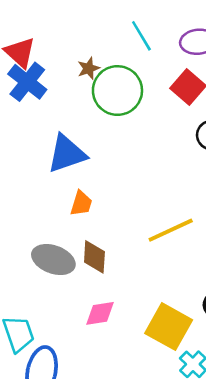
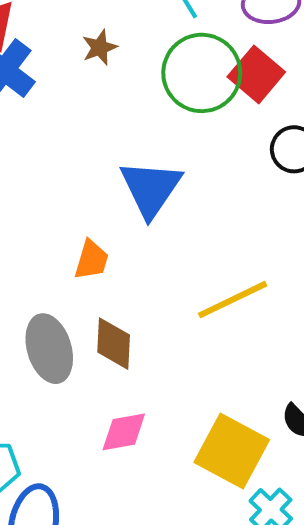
green circle: (117, 91) -> (202, 73), moved
blue triangle: (67, 154) -> (151, 188), moved, turned -36
gray ellipse: (53, 260) -> (49, 349), turned 54

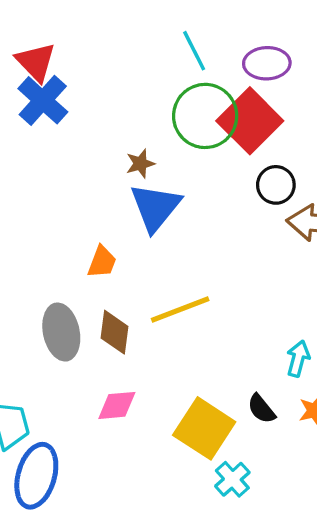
brown star: (100, 47) -> (140, 164), moved
red square: (256, 74) -> (250, 121), size x1.4
yellow line: (233, 300) -> (180, 310), moved

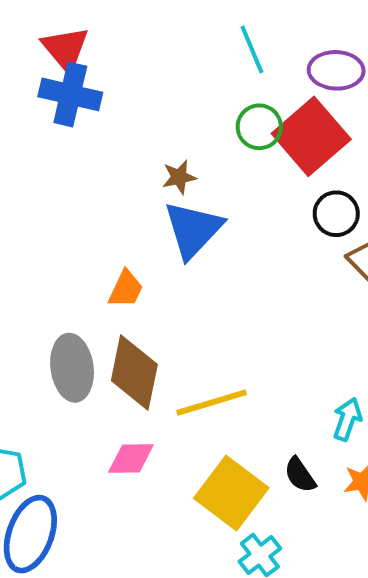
blue cross: (43, 100) -> (70, 94), turned -33
green circle: (205, 116) -> (259, 127), size x0.6
yellow line: (180, 310) -> (212, 403), moved
brown diamond: (114, 332) -> (134, 373), size x1.4

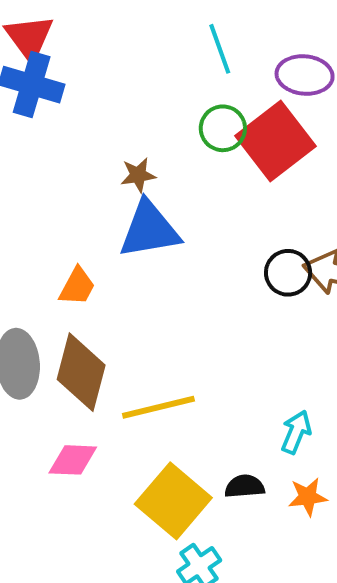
black circle: (336, 214) -> (288, 273), moved
blue triangle: (193, 230) -> (149, 230), turned 34
black semicircle: (300, 475) -> (245, 486), turned 117

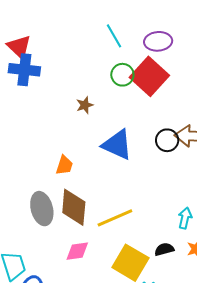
blue triangle: (149, 230) -> (117, 145), moved, turned 44

